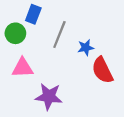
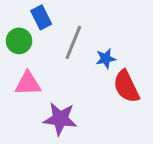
blue rectangle: (33, 14) -> (41, 17), turned -48

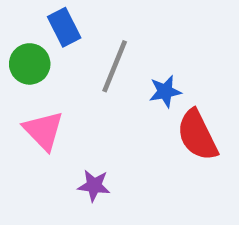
pink triangle: (28, 84) -> (43, 131), turned 48
purple star: (60, 119) -> (94, 186), size x0.6

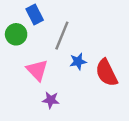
blue star: (165, 91) -> (78, 62), moved
pink triangle: (43, 131) -> (37, 70), moved

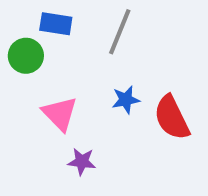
blue rectangle: (35, 15) -> (56, 24), turned -54
gray line: (62, 36) -> (120, 32), moved

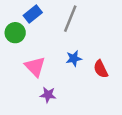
blue rectangle: (56, 24) -> (33, 14), turned -48
red semicircle: (172, 118) -> (101, 69), size x0.7

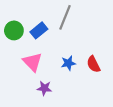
blue rectangle: (33, 14) -> (39, 30), moved
blue star: (74, 58) -> (68, 63), moved

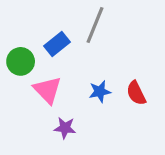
green circle: (14, 30) -> (21, 61), moved

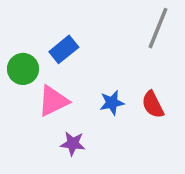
gray line: (95, 25) -> (158, 28), moved
pink triangle: (47, 90) -> (53, 101), turned 48

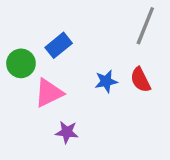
blue star: (112, 103) -> (106, 81), moved
red semicircle: (153, 104) -> (140, 80), moved

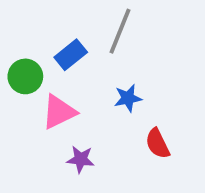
gray line: (145, 26) -> (120, 31), moved
red semicircle: (140, 80) -> (158, 144), moved

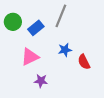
green circle: (25, 76) -> (13, 22), moved
red semicircle: (158, 144) -> (84, 62), moved

